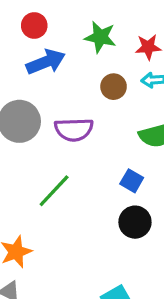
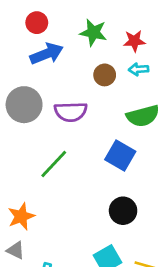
blue square: (132, 181) -> (120, 156), size x1.5
black circle: (135, 222) -> (123, 211), moved

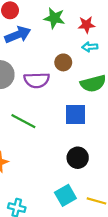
brown circle: (105, 75) -> (63, 62), moved
blue square: (120, 156) -> (75, 114), turned -30
green line: (54, 164) -> (23, 121), turned 75

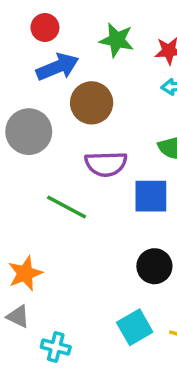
brown circle: (63, 62) -> (92, 103), moved, size x1.5
purple semicircle: (37, 80) -> (106, 164), moved

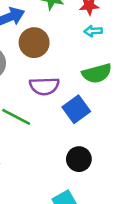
blue square: (151, 196) -> (76, 109), turned -36

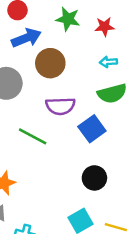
cyan arrow: (93, 31) -> (108, 62), moved

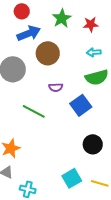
green star: (68, 19) -> (62, 18), turned 30
purple semicircle: (60, 106) -> (56, 87), size x0.6
black circle: (94, 178) -> (93, 144), moved

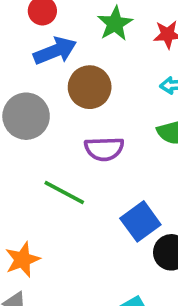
purple semicircle: (56, 87) -> (104, 149), size x1.5
blue square: (81, 105) -> (140, 221), moved

